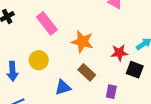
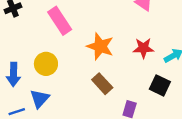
red star: (119, 53) -> (143, 48), moved
blue triangle: (63, 87) -> (40, 99), moved, turned -36

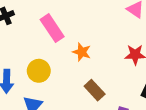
orange star: (100, 46) -> (82, 52), moved, size x0.7

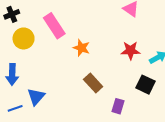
yellow circle: (39, 71) -> (24, 38), moved

